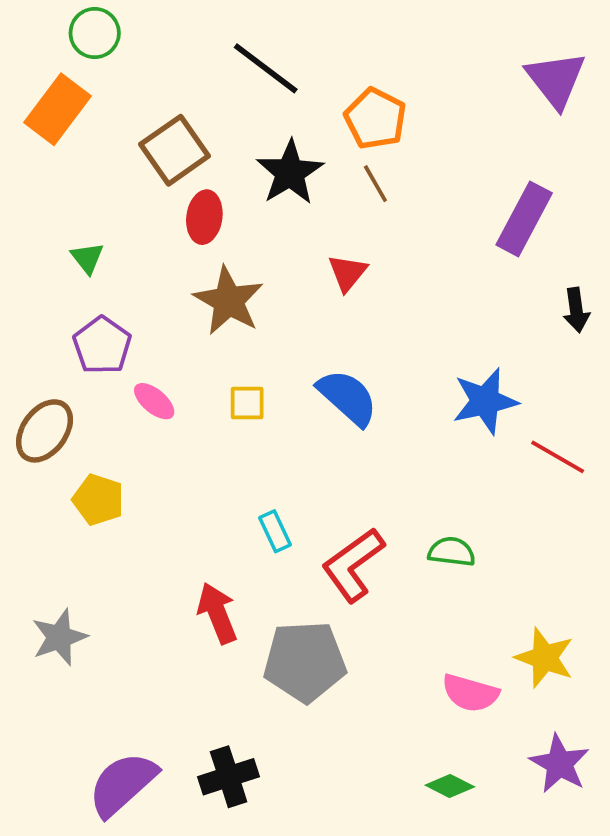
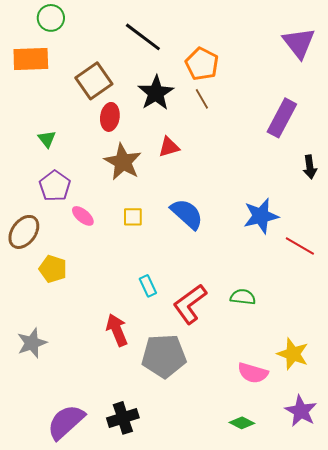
orange rectangle: (57, 109) -> (31, 59), turned 51
red triangle: (348, 273) -> (169, 147), moved, turned 35

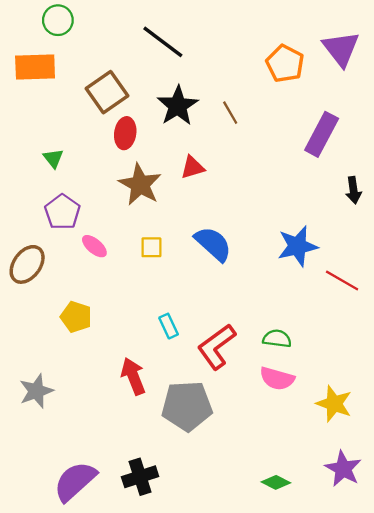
orange pentagon: (202, 64) -> (285, 64), moved
yellow pentagon: (53, 269) -> (76, 317), moved
pink semicircle: (253, 373) -> (277, 379), moved

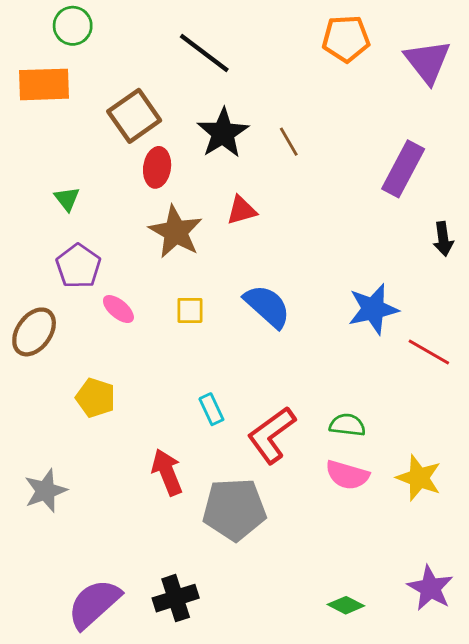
orange pentagon: (285, 64) -> (346, 39), moved, turned -30
yellow star: (334, 404) -> (419, 478), moved

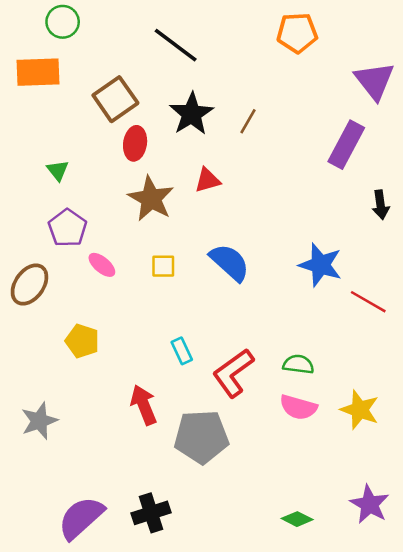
purple triangle: (427, 62) -> (374, 81), moved
brown line: (289, 142) -> (248, 121), turned 60
blue star: (373, 309) -> (320, 265), turned 30

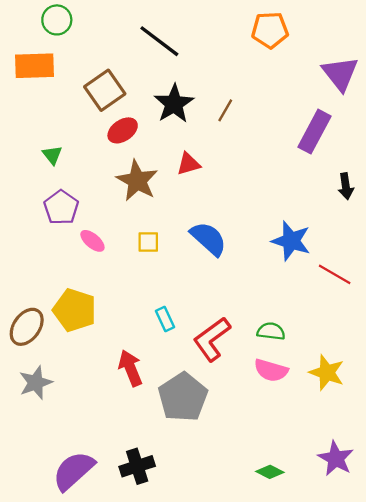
red ellipse: (135, 143) -> (123, 130), turned 48
brown ellipse: (29, 285) -> (27, 327), moved
yellow pentagon: (82, 341) -> (75, 310), size x1.4
gray pentagon: (201, 437) -> (183, 397), turned -30

